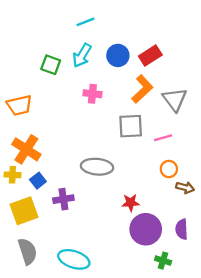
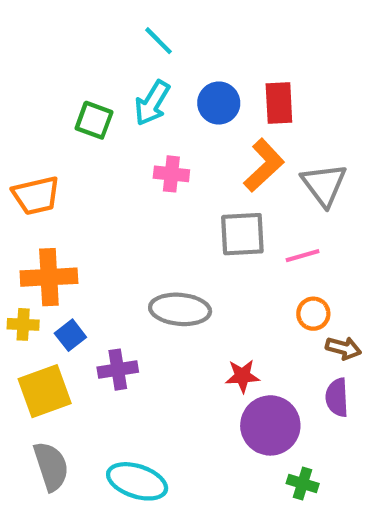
cyan line: (85, 22) -> (159, 41), turned 66
red rectangle: (150, 55) -> (279, 103), turned -60
orange cross: (26, 149) -> (49, 277), turned -36
purple semicircle: (182, 229) -> (337, 398), moved

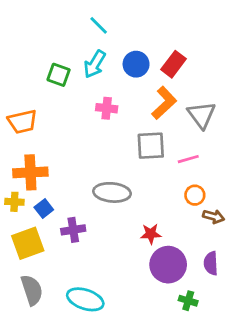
red rectangle: (279, 103) -> (173, 64), turned 40
purple semicircle: (337, 398) -> (211, 263), moved

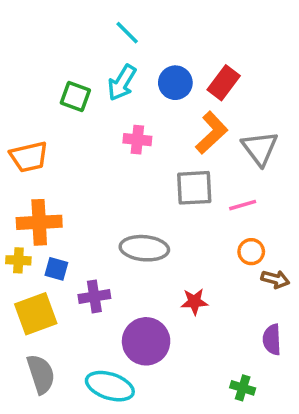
blue square: (44, 208) -> (56, 269), turned -36
purple circle: (168, 265) -> (146, 341), moved

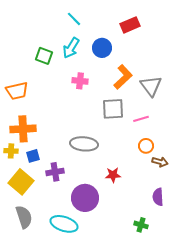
red rectangle: (224, 83) -> (130, 25), moved, turned 30
blue square: (56, 269) -> (33, 156), turned -32
yellow square: (36, 314) -> (21, 182), turned -30

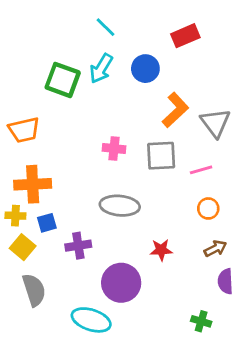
green square: (44, 56) -> (63, 80), size x1.4
pink cross: (80, 81) -> (114, 149), moved
brown arrow: (160, 162) -> (215, 248), moved, turned -42
yellow square: (21, 182) -> (23, 247), moved, size x0.7
gray semicircle: (24, 217) -> (34, 290), moved

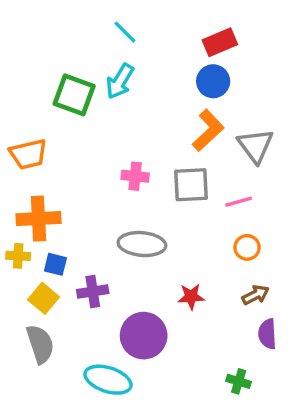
blue circle: (145, 69) -> (213, 81), moved
blue square: (47, 223) -> (55, 264), turned 30
yellow square: (23, 247) -> (44, 298), moved

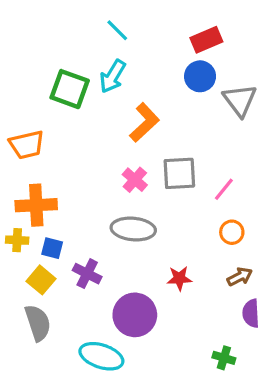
orange L-shape: (208, 130) -> (144, 122), moved
gray triangle: (256, 146) -> (240, 100), moved
pink cross: (135, 176) -> (135, 180), moved, turned 35
pink line: (239, 202) -> (224, 189), turned -35
purple cross: (93, 291) -> (87, 274), turned 36

